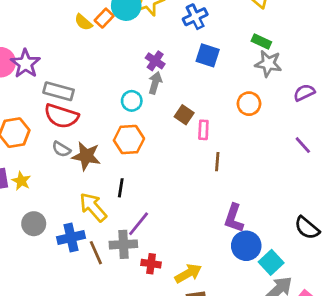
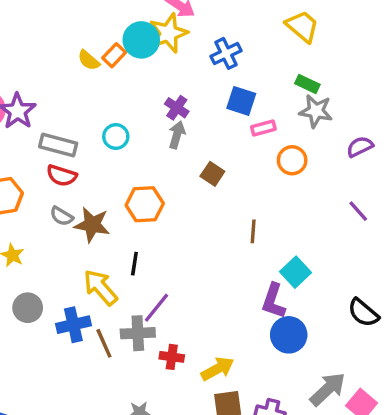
cyan circle: (132, 101) -> (116, 137), moved
red semicircle: (61, 116) -> (62, 176), size x0.7
pink rectangle: (203, 130) -> (263, 128), moved, turned 72
cyan square: (271, 262) -> (295, 272), moved

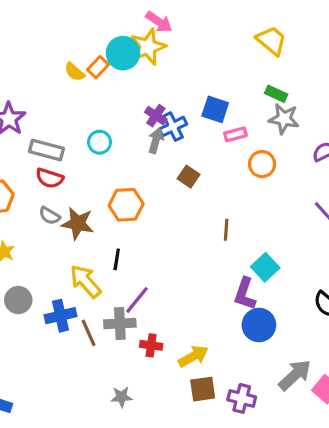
blue cross: (226, 53) -> (173, 127), moved

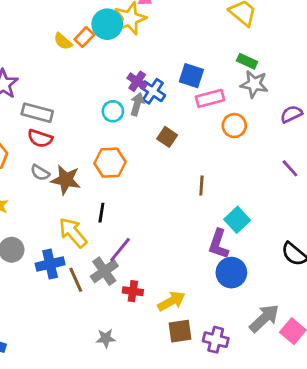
blue cross: (173, 127) -> (153, 91), turned -30
pink rectangle: (235, 134) -> (210, 98), size x1.4
cyan circle: (100, 142) -> (113, 111), moved
gray cross: (120, 323) -> (104, 271), turned -32

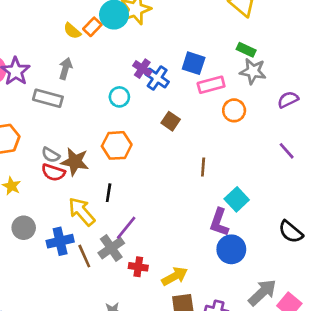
gray arrow: (137, 104) -> (65, 69), moved
red semicircle: (40, 138) -> (53, 172), moved

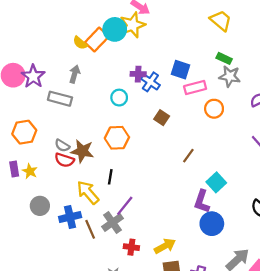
orange rectangle: (92, 27) -> (97, 39), size x1.5
purple cross: (142, 69) -> (138, 74), turned -32
brown line: (203, 167) -> (188, 156), turned 32
red cross: (138, 267) -> (131, 247), moved

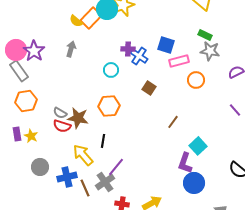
gray rectangle: (60, 99) -> (19, 71), moved, turned 40

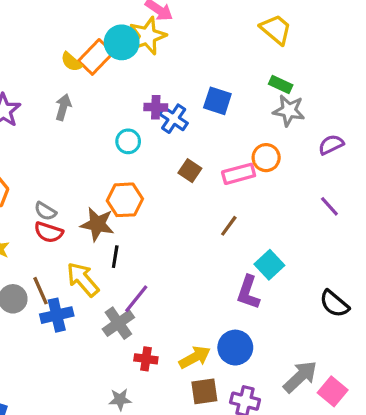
pink rectangle: (179, 61) -> (239, 174), moved
brown star: (78, 118) -> (97, 224), moved
blue circle: (194, 183) -> (235, 348), moved
brown line: (85, 188) -> (40, 291), moved

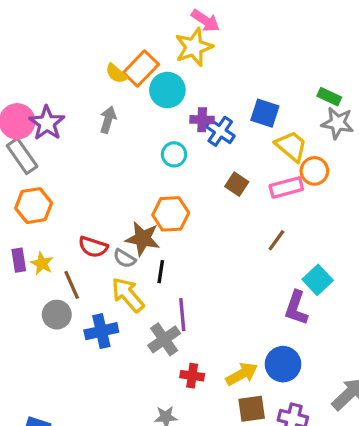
yellow trapezoid: (276, 29) -> (291, 146), moved
cyan circle: (122, 42) -> (167, 90), moved
gray semicircle: (45, 211) -> (124, 258), moved
brown line: (40, 291) -> (72, 285), moved
purple line: (136, 299) -> (182, 315), turned -44

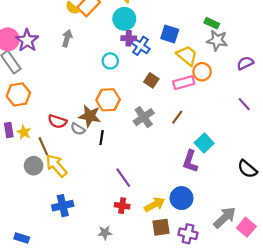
cyan circle: (167, 90) -> (124, 19), moved
yellow arrow: (128, 295) -> (56, 166), moved
purple line: (182, 315) -> (123, 178), moved, turned -30
blue cross: (101, 331) -> (63, 206), moved
gray cross: (164, 339) -> (144, 117), moved

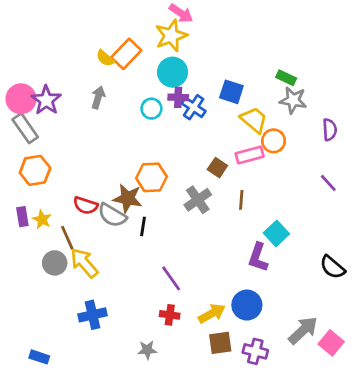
cyan circle: (110, 61) -> (151, 109), moved
purple semicircle: (245, 63) -> (330, 130), turned 112
brown square: (151, 80) -> (217, 168), moved
brown line: (177, 117) -> (241, 200), turned -32
gray semicircle: (78, 129) -> (112, 215), size x1.5

